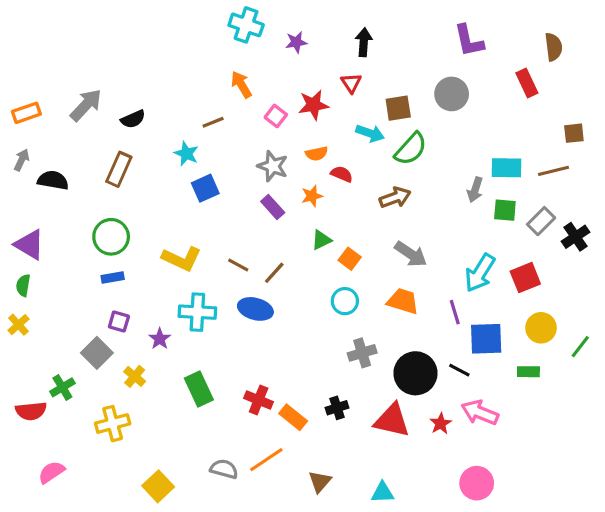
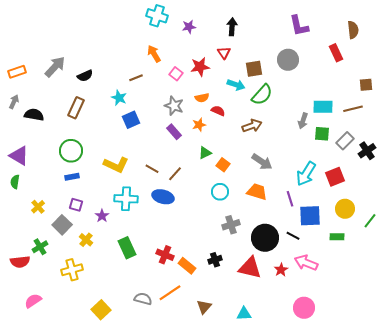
yellow cross: (18, 325) -> (38, 207), moved

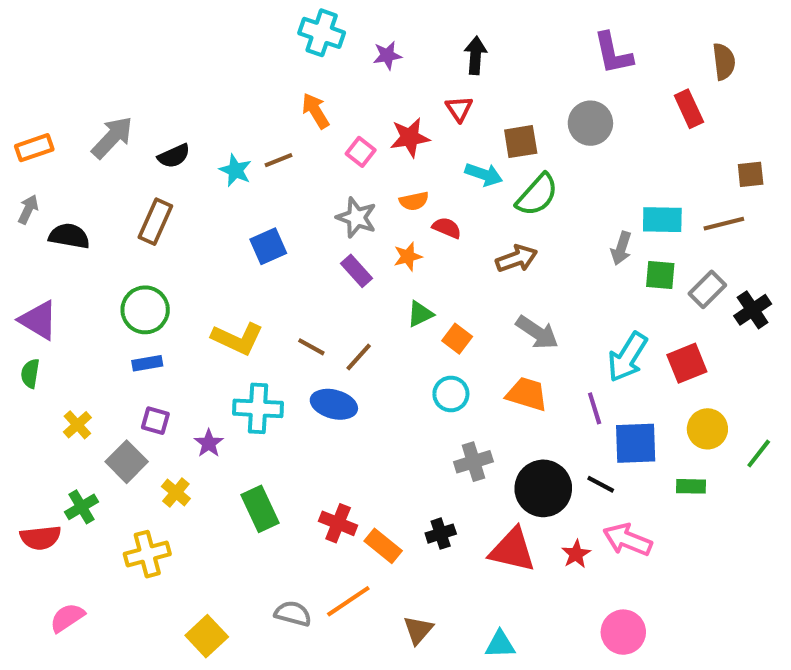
cyan star: (119, 98) -> (235, 170), moved

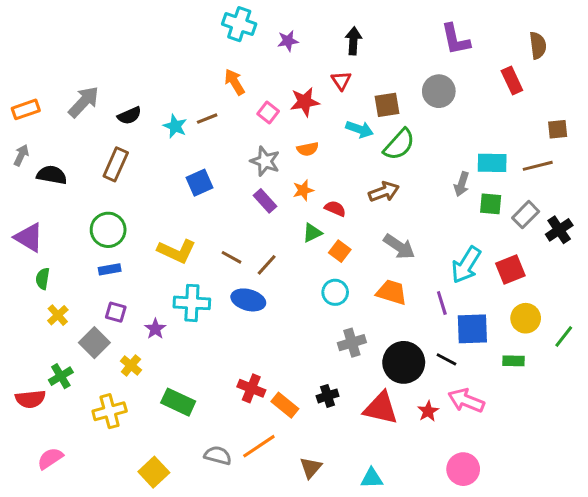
red semicircle: (447, 228) -> (335, 208), moved
green semicircle: (30, 373) -> (43, 279), moved
green rectangle: (260, 509) -> (178, 402), moved, turned -40

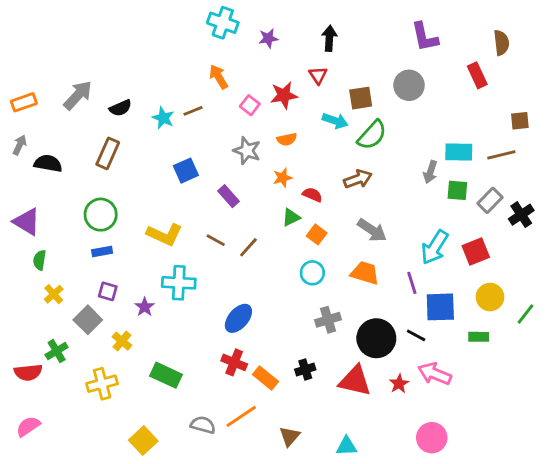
purple rectangle: (265, 201) -> (229, 196), moved
blue ellipse: (248, 300) -> (238, 318), moved, turned -64
pink semicircle: (50, 458) -> (28, 426), moved

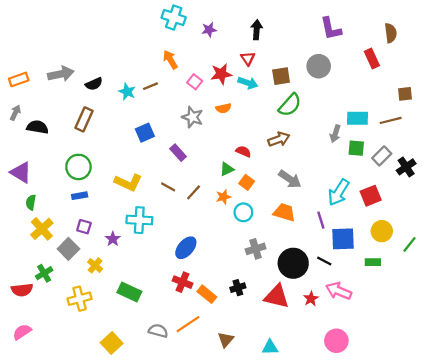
gray arrow: (78, 95) -> (61, 74), turned 35
cyan arrow: (335, 121) -> (248, 83), moved
orange star: (283, 178) -> (223, 197), moved
yellow cross: (54, 294) -> (42, 229), size x1.5

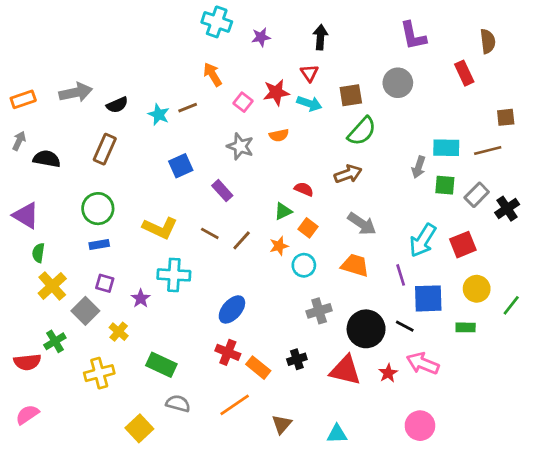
gray semicircle: (158, 331) -> (178, 403), moved

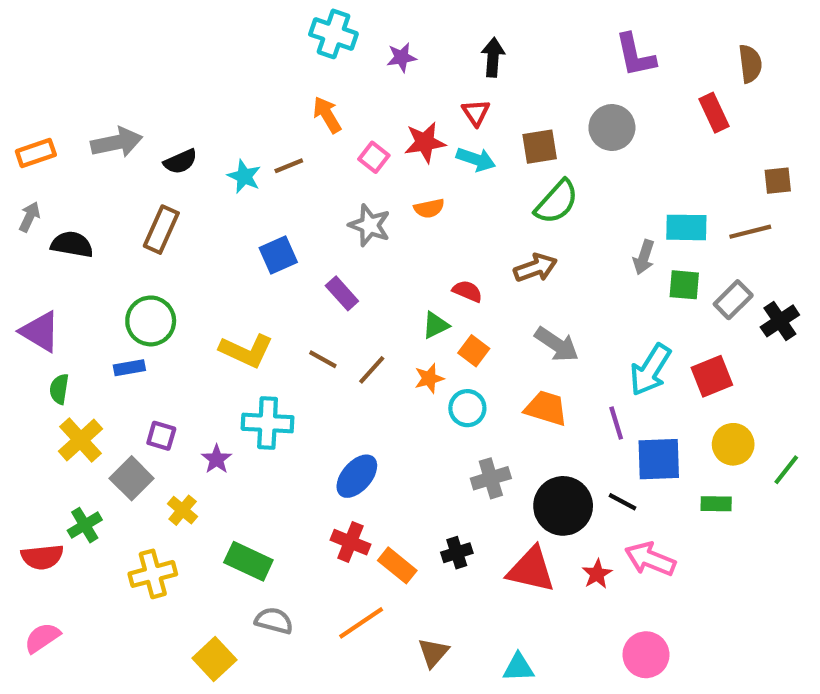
blue rectangle: (99, 245) -> (129, 368), moved

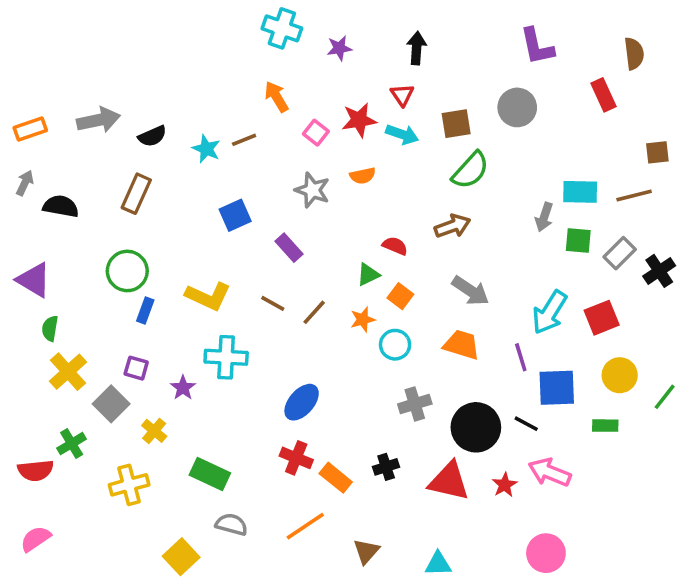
blue rectangle: (129, 368) -> (145, 311), moved, turned -60

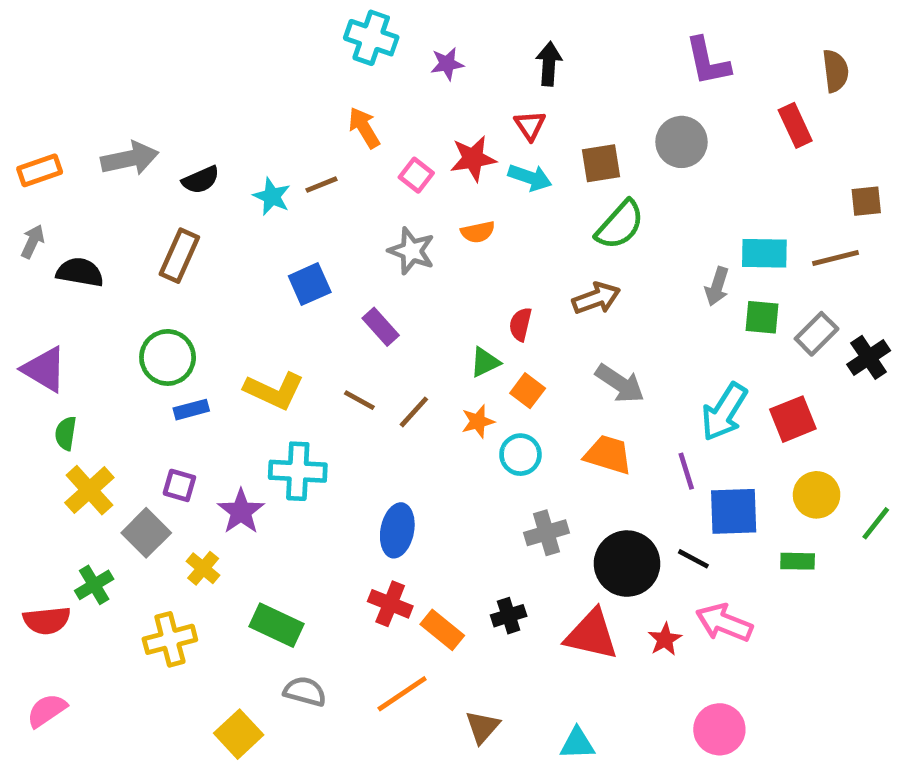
red semicircle: (395, 246) -> (520, 324), turned -100
blue rectangle: (145, 311) -> (191, 410), turned 55
purple star: (183, 388) -> (241, 511), size x1.4
blue ellipse: (302, 402) -> (397, 530), turned -30

